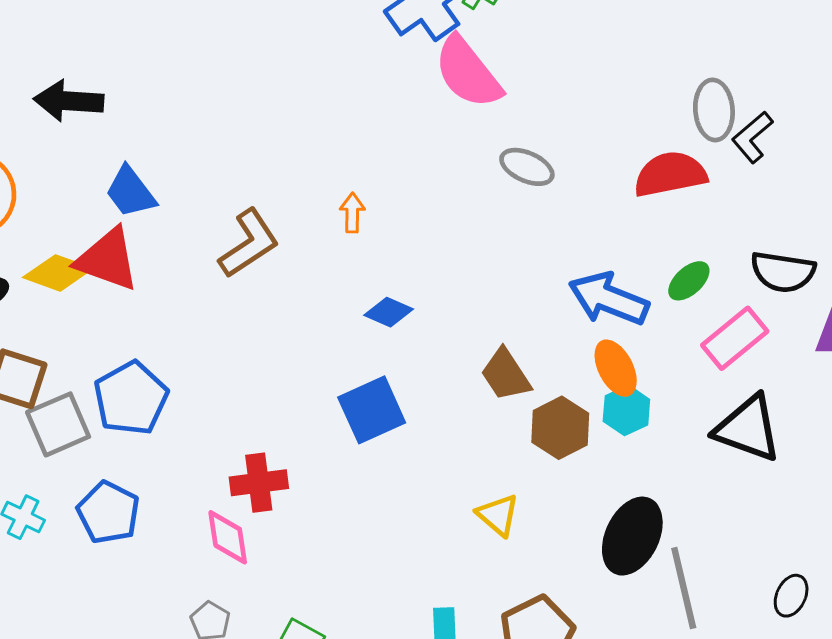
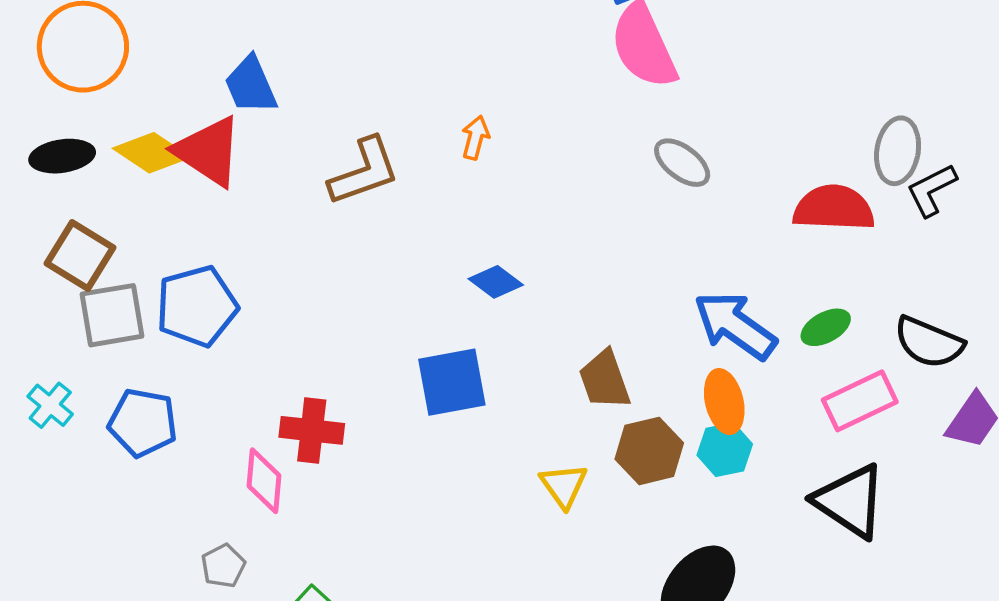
orange arrow: (352, 213) -> (475, 138), moved
blue pentagon: (108, 512) -> (143, 423), turned -30
yellow triangle: (498, 515) -> (564, 486), moved

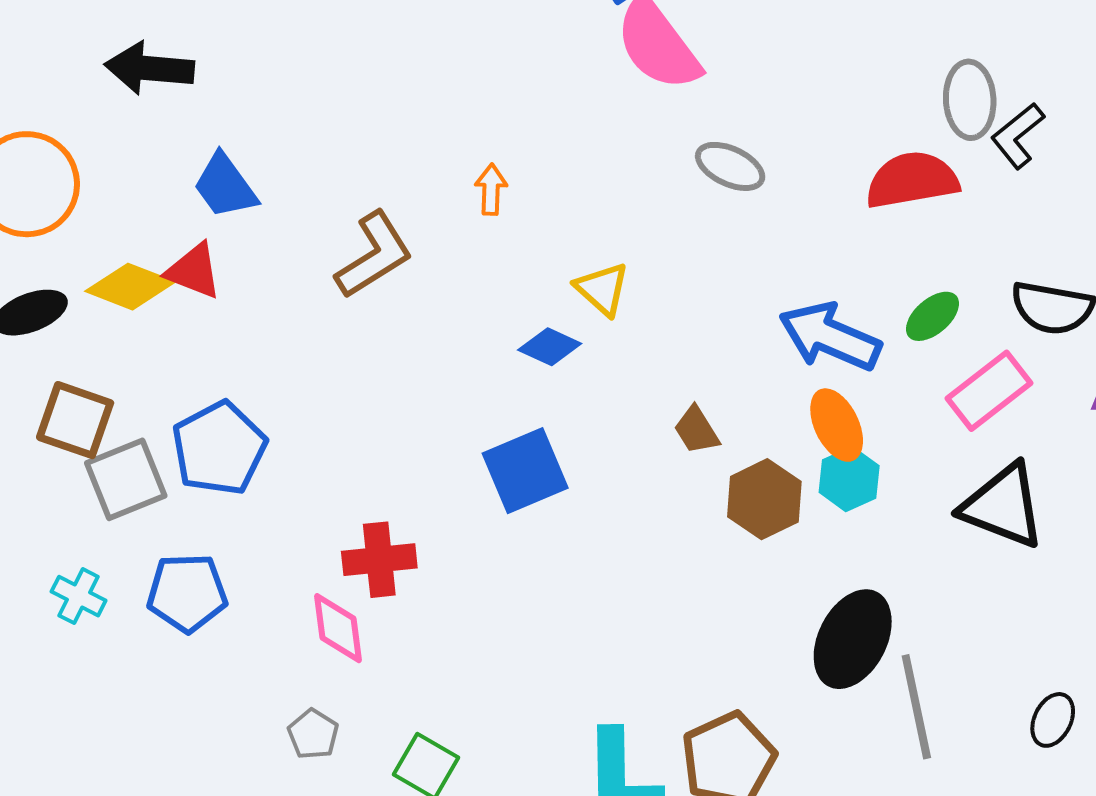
red triangle: (208, 151) -> (194, 271), size x0.7
brown trapezoid: (605, 380) -> (697, 430), size x0.7
yellow triangle: (564, 486) -> (602, 289), moved

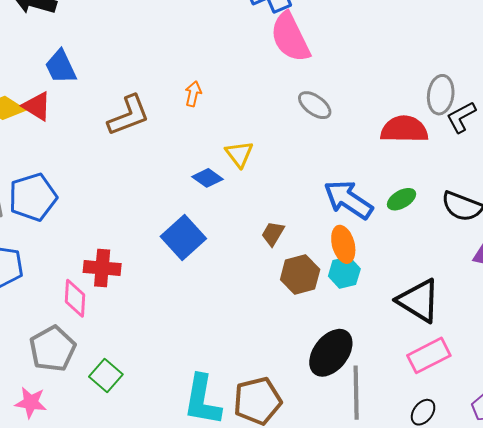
pink rectangle: (989, 391) -> (429, 355), moved
brown trapezoid: (697, 430) -> (273, 234), turned 52
blue square: (525, 471) -> (183, 237), turned -30
gray pentagon: (313, 734) -> (52, 349), size x1.8

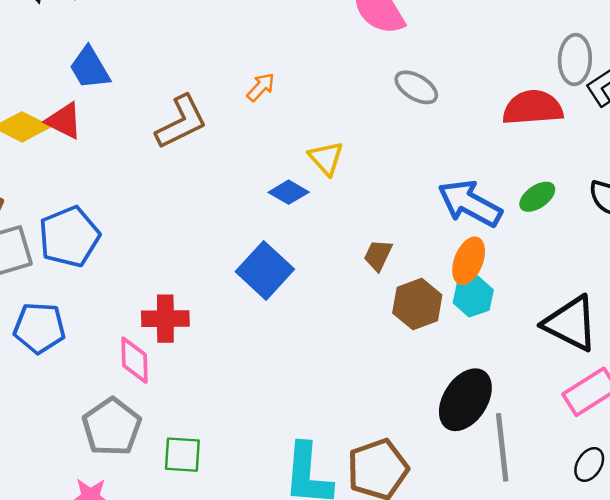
orange arrow: (193, 94) -> (261, 87), turned 35
orange ellipse: (343, 244) -> (469, 261), turned 42
green square: (106, 376) -> (182, 455), turned -32

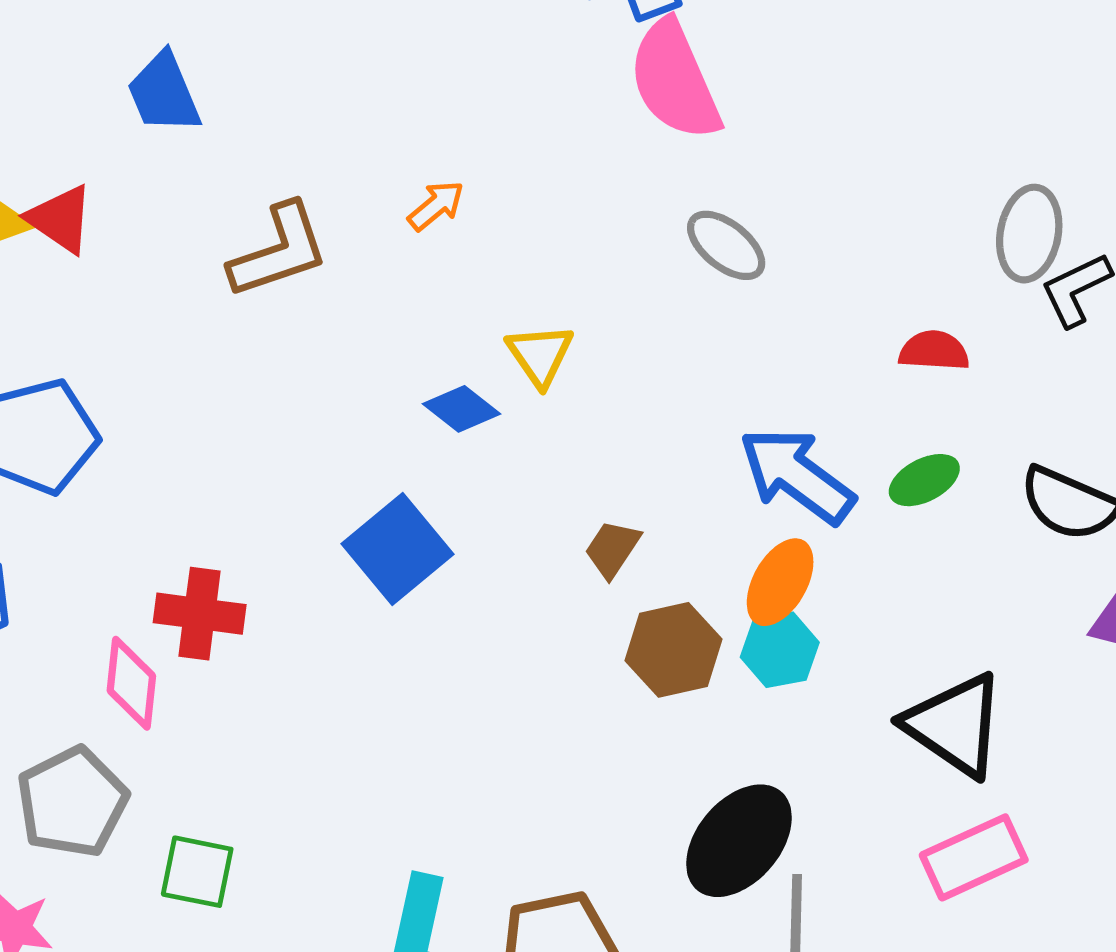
blue trapezoid: (90, 68) -> (164, 93), moved
red semicircle: (533, 108) -> (934, 351), moved, size x0.6

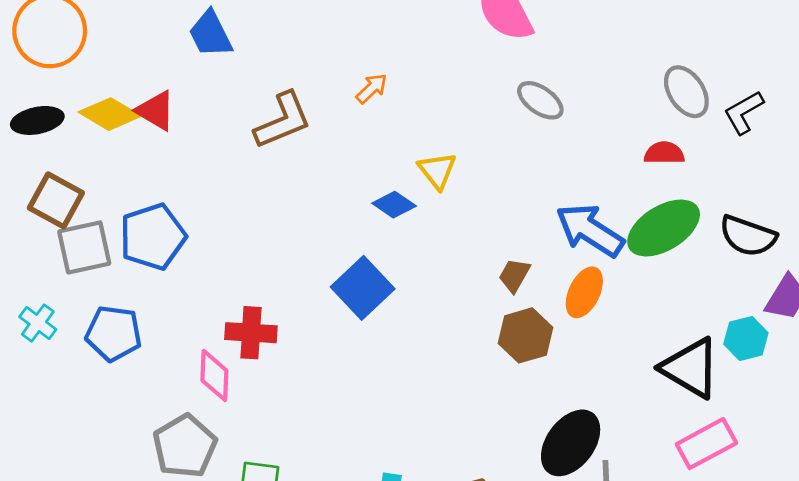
gray ellipse: (1029, 234) -> (686, 92), moved, turned -40
green ellipse: (924, 480) -> (664, 228), size x1.8
brown trapezoid: (612, 549) -> (514, 275), moved
cyan hexagon: (780, 650) -> (746, 339), moved

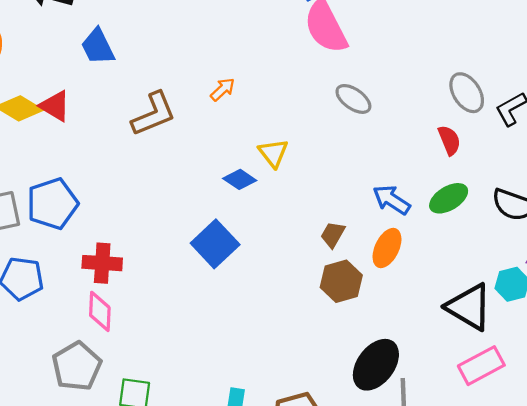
red semicircle: (664, 153) -> (449, 140), turned 68
green ellipse: (664, 228) -> (449, 198), size x0.7
blue arrow: (590, 230) -> (392, 200), size x0.7
red cross: (251, 333) -> (102, 263), moved

